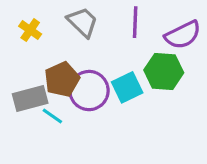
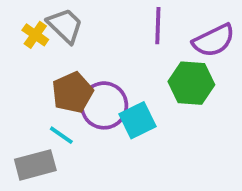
gray trapezoid: (83, 22) -> (65, 26), moved
cyan square: (127, 87) -> (137, 120), moved
gray rectangle: (30, 98) -> (35, 165), moved

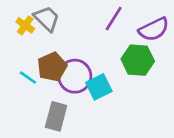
purple line: (158, 26) -> (114, 19), turned 30
cyan line: (61, 135) -> (28, 78), moved
gray rectangle: (35, 165) -> (56, 116), moved, turned -60

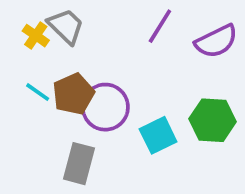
green hexagon: (138, 60) -> (213, 120), moved
cyan line: (28, 78) -> (38, 92), moved
cyan square: (99, 87) -> (158, 135), moved

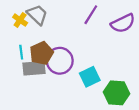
cyan line: (38, 92) -> (21, 52), turned 48
green hexagon: (213, 120) -> (117, 93), moved
gray rectangle: (79, 164) -> (34, 68), moved, turned 70

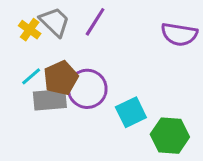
purple line: (91, 15) -> (95, 22), moved
purple semicircle: (123, 23) -> (179, 34), turned 35
cyan line: (21, 52) -> (31, 76), turned 56

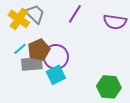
purple line: (95, 22) -> (75, 14), moved
yellow cross: (30, 30) -> (19, 19), size x1.5
cyan square: (131, 112) -> (56, 75), moved

